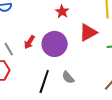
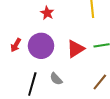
red triangle: (88, 32) -> (76, 49), moved

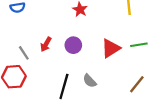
purple circle: (41, 46) -> (73, 45), size x0.6

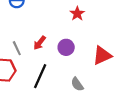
black line: (64, 86) -> (40, 76), moved

